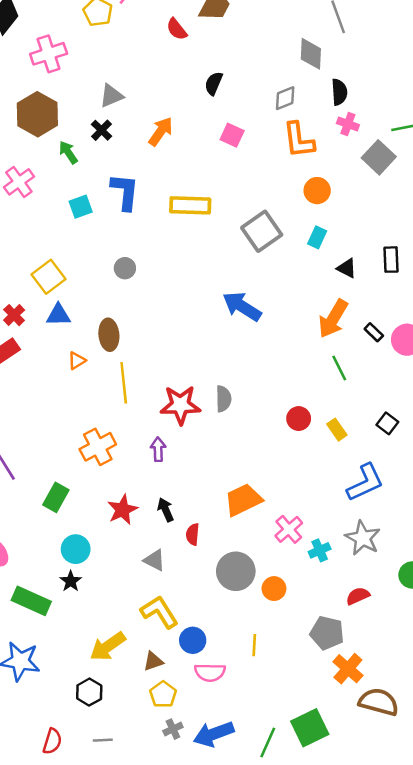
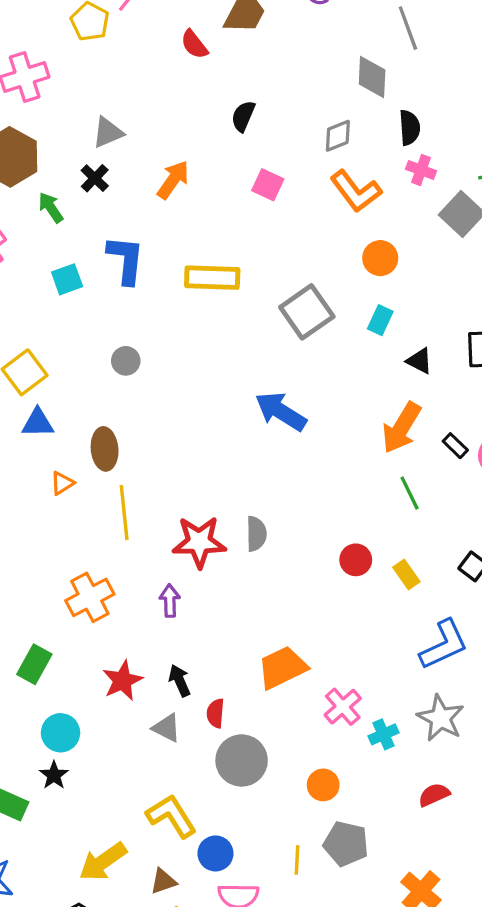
orange L-shape: (299, 140) -> (356, 191), turned -30
gray triangle: (154, 560) -> (167, 728), moved
gray circle: (236, 571) -> (242, 760), moved
gray pentagon: (327, 633) -> (346, 844), moved

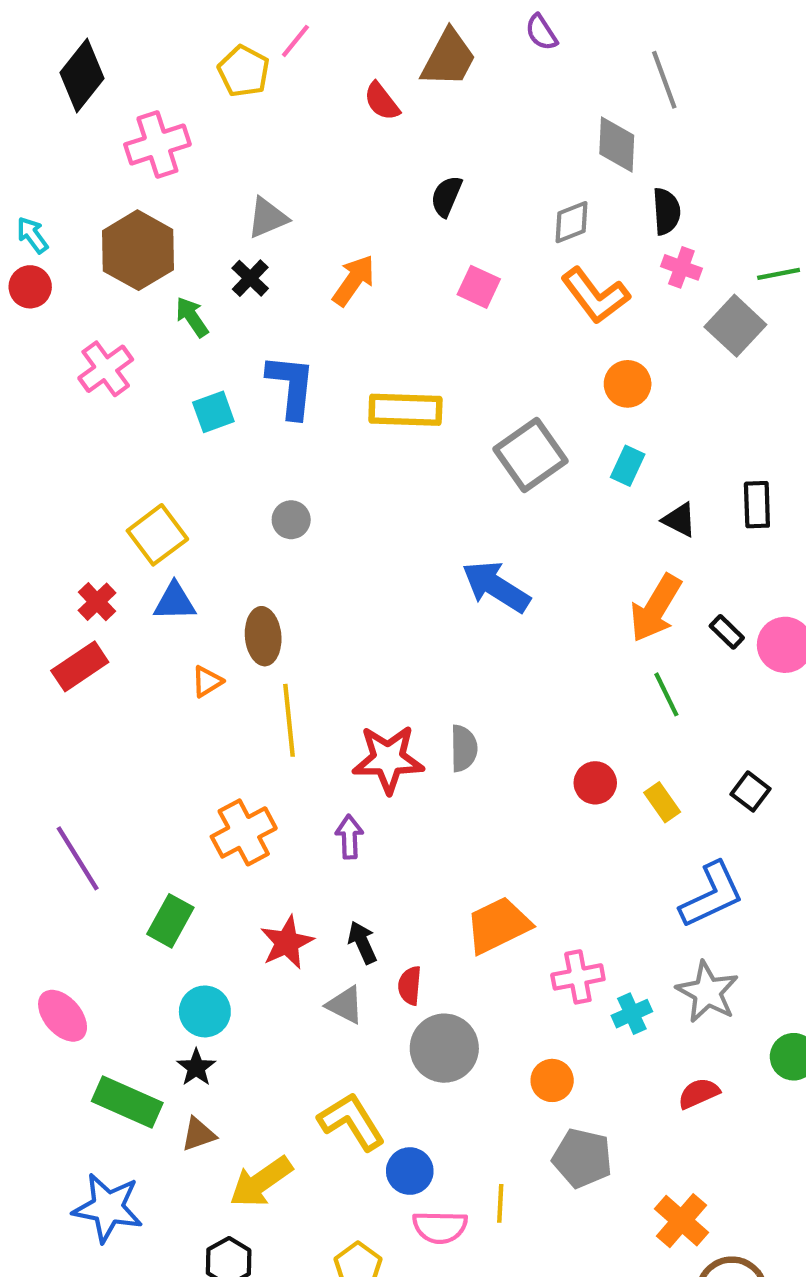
pink cross: (343, 707) -> (578, 977), turned 30
yellow line: (297, 860) -> (500, 1203), moved
brown triangle: (163, 881) -> (198, 1134), moved

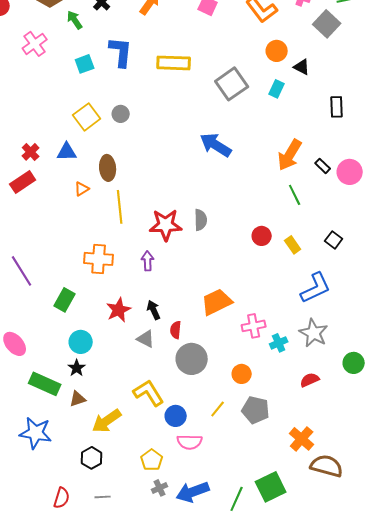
black triangle: (679, 520) -> (302, 67), moved
yellow square: (157, 535) -> (87, 117), moved
orange cross: (244, 832) -> (99, 259), turned 32
yellow line: (500, 1203) -> (218, 409), moved, turned 36

